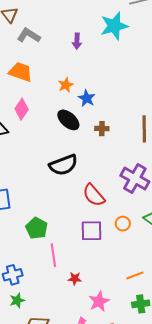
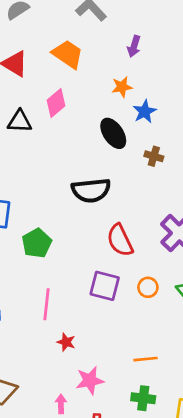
purple arrow: (77, 41) -> (134, 46), moved
green pentagon: (37, 228) -> (37, 243), moved

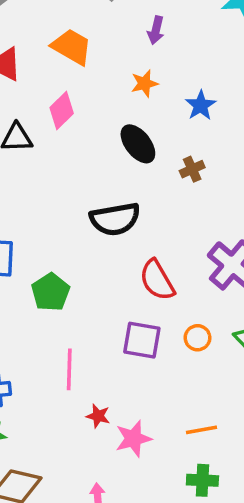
blue star: (145, 112) -> (201, 105), moved
brown cross: (154, 156) -> (192, 169), turned -36
pink star: (90, 380) -> (133, 439), moved

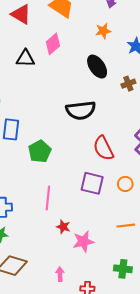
orange line: (202, 430) -> (126, 226), moved

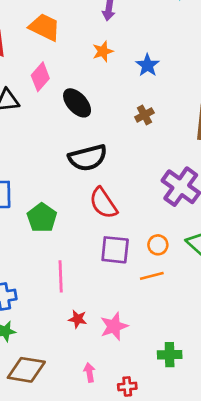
black ellipse: (97, 67) -> (77, 103), moved
red semicircle: (103, 148) -> (103, 203), moved
orange line: (126, 226) -> (152, 276), moved
red star: (63, 227) -> (78, 319), moved

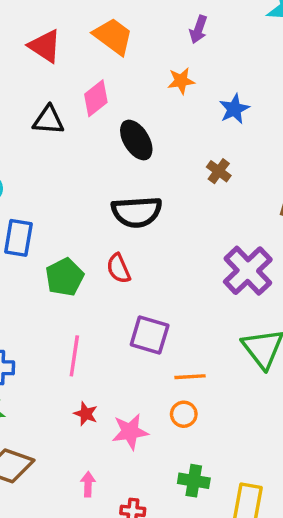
brown cross: (144, 115) -> (219, 171), turned -36
red semicircle: (103, 203) -> (119, 268), moved, size x0.7
orange circle: (158, 245) -> (184, 414), moved

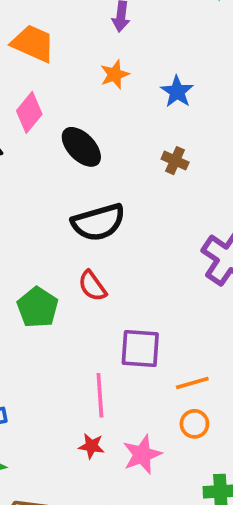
pink line: (74, 356) -> (100, 395), moved

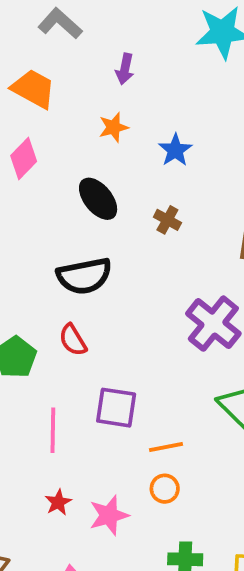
black ellipse: (81, 147) -> (98, 199), moved
pink line: (100, 395) -> (53, 430), moved
red star: (91, 446) -> (58, 502), turned 30

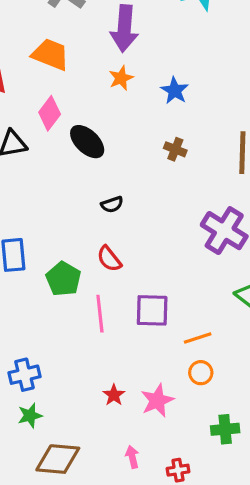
purple arrow: (125, 69) -> (124, 28), size x1.8
black ellipse: (98, 199) -> (87, 142), moved
black semicircle: (84, 276) -> (112, 204), size x0.5
pink line: (53, 430) -> (100, 314), moved

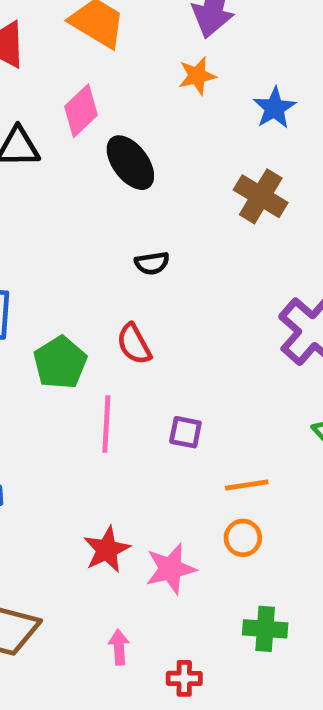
brown cross: (175, 149) -> (261, 196), size x1.5
purple square: (152, 310) -> (185, 432), size x0.6
red star: (114, 395) -> (107, 550), size x1.4

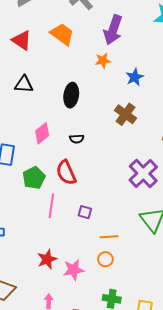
pink diamond: (81, 111) -> (42, 133), moved
black ellipse: (130, 163) -> (71, 95), turned 40
red semicircle: (134, 344) -> (66, 173), size x1.4

